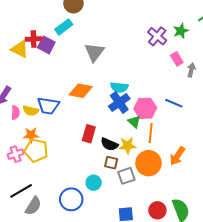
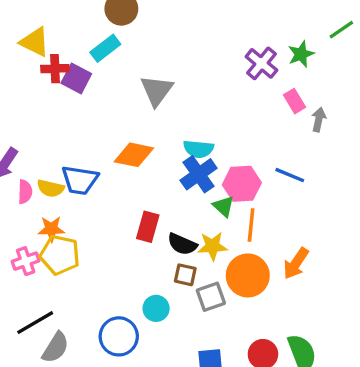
yellow triangle: (20, 49) -> (35, 42), moved

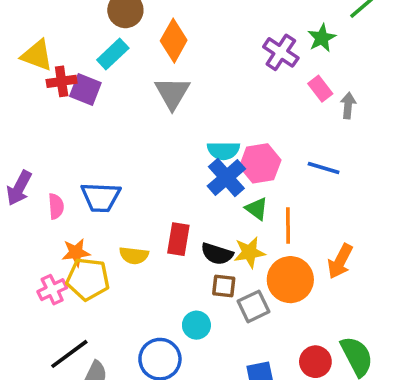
orange diamond: (134, 155) -> (174, 41), moved, turned -66
pink hexagon: (242, 184) -> (260, 163), moved
yellow semicircle: (51, 188) -> (134, 255), moved
pink semicircle: (25, 192) -> (56, 206), moved

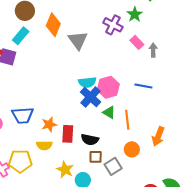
gray triangle: (172, 93) -> (78, 40), moved
orange star: (76, 252) -> (49, 124), moved
yellow star: (249, 252) -> (65, 170), moved, turned -30
orange circle: (290, 280) -> (132, 149), size x0.6

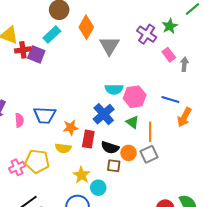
blue cross: (91, 97) -> (104, 114), moved
orange arrow: (158, 136) -> (184, 117), moved
orange circle: (132, 149) -> (129, 153), moved
gray square: (113, 166) -> (149, 154), moved

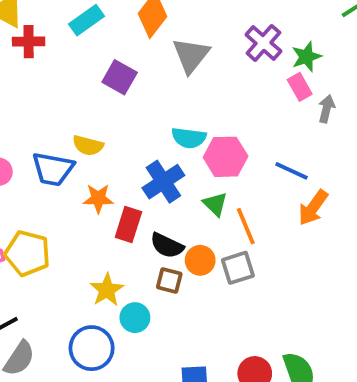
green star: (170, 26) -> (306, 57), moved
purple square: (36, 54) -> (120, 77), moved
orange line: (150, 132) -> (246, 226), turned -30
yellow semicircle: (63, 148) -> (88, 145), moved

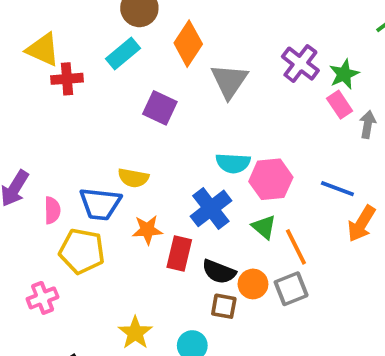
yellow pentagon: (27, 253) -> (82, 251), moved
yellow star: (107, 290) -> (135, 333), moved

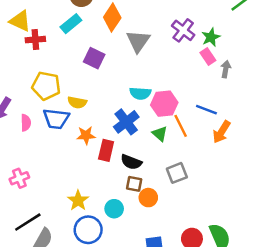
orange line: (296, 247) -> (181, 126), moved
yellow pentagon: (82, 251) -> (46, 86), moved
orange circle: (253, 284) -> (148, 198), moved

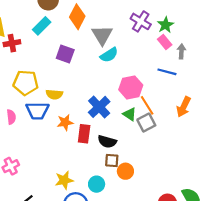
cyan semicircle: (140, 93) -> (109, 55), moved, turned -30
blue line: (206, 110) -> (167, 72), moved
gray square: (177, 173) -> (146, 123), moved
yellow star: (78, 200) -> (64, 180), turned 30

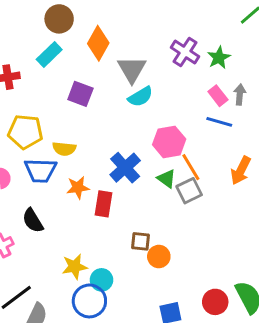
pink rectangle: (165, 42) -> (218, 96), moved
black semicircle: (107, 142) -> (33, 221), moved, turned 42
cyan circle: (97, 184) -> (102, 280), moved

